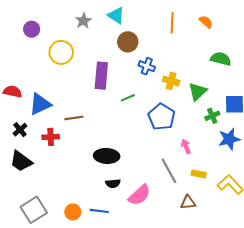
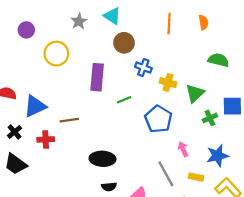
orange semicircle: (206, 22) -> (203, 22), turned 40
blue star: (229, 139) -> (217, 156), moved

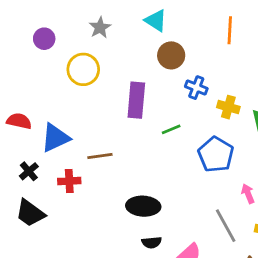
gray star: (79, 21) -> (100, 28), moved

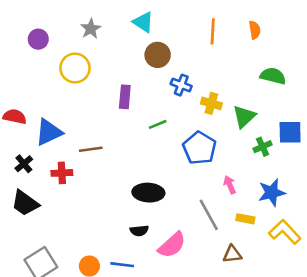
purple rectangle: (136, 100) -> (125, 97), size x0.7
black ellipse: (143, 206) -> (148, 193), moved

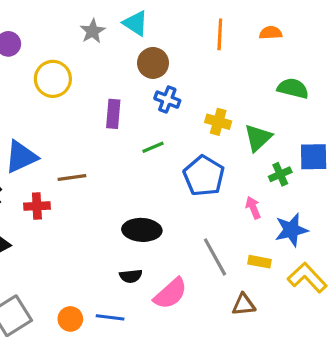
gray star: (91, 29) -> (93, 31), moved
orange semicircle: (255, 30) -> (271, 33), turned -84
blue cross: (181, 85) -> (167, 100), moved
pink arrow: (230, 185) -> (253, 208), moved

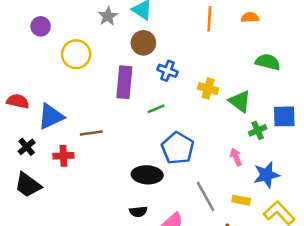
brown circle: (153, 63) -> (143, 43), moved
purple rectangle: (113, 114) -> (124, 82), size x1.4
green triangle: (258, 138) -> (240, 101), turned -40
blue pentagon: (204, 176) -> (178, 148), moved

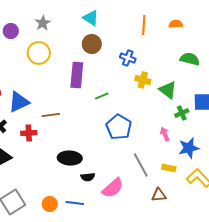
gray star: (108, 16) -> (43, 23), moved
blue cross: (167, 71) -> (128, 58), moved
black ellipse: (147, 175) -> (70, 158), moved

